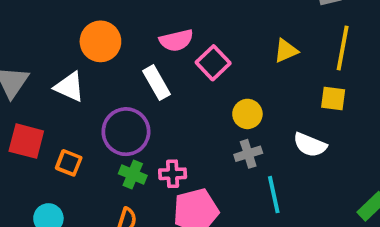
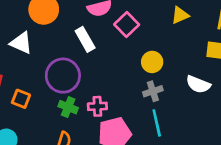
cyan line: (274, 195) -> (157, 123), moved

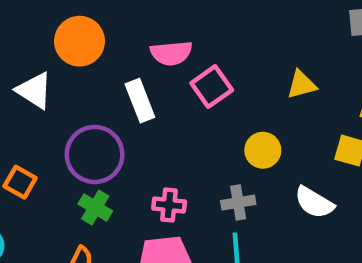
yellow circle: (152, 62) -> (263, 150), moved
pink cross: (97, 106) -> (169, 205), moved

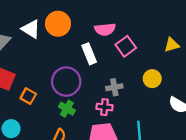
white triangle: (34, 91) -> (31, 29), moved
gray cross: (238, 202) -> (114, 87), moved

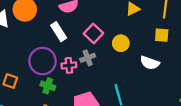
pink square: (126, 46) -> (93, 33), moved
pink cross: (104, 107) -> (69, 65), moved

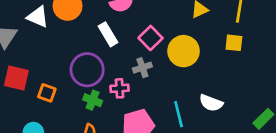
yellow circle: (121, 43) -> (184, 51), size x1.5
white semicircle: (150, 63) -> (211, 103), moved
pink cross: (69, 65) -> (119, 88), moved

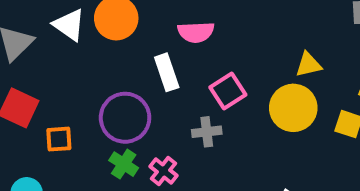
yellow circle: (184, 51) -> (293, 108), moved
pink cross: (119, 88) -> (163, 171), moved, turned 30
orange square: (47, 93) -> (59, 139), turned -36

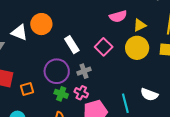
pink semicircle: (196, 32) -> (118, 16), moved
gray cross: (207, 132) -> (84, 71), moved

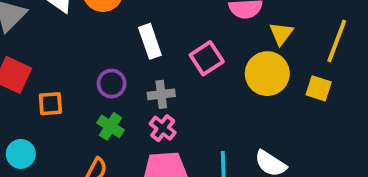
yellow triangle: (140, 25) -> (281, 33), turned -40
purple circle: (57, 71) -> (112, 84), size x0.6
pink cross: (81, 93) -> (163, 128), moved

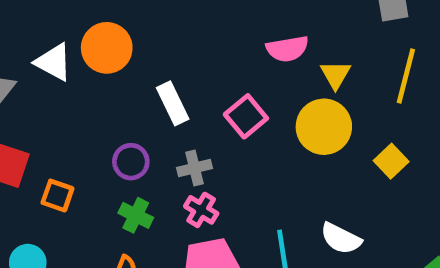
yellow square: (319, 88) -> (391, 161), moved, turned 35
orange square: (50, 104) -> (57, 196), turned 30

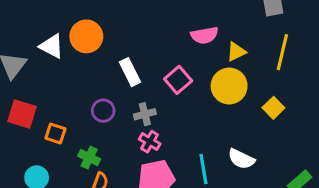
yellow triangle: (335, 75) -> (236, 52), turned 35
green cross: (136, 215) -> (89, 158), moved

